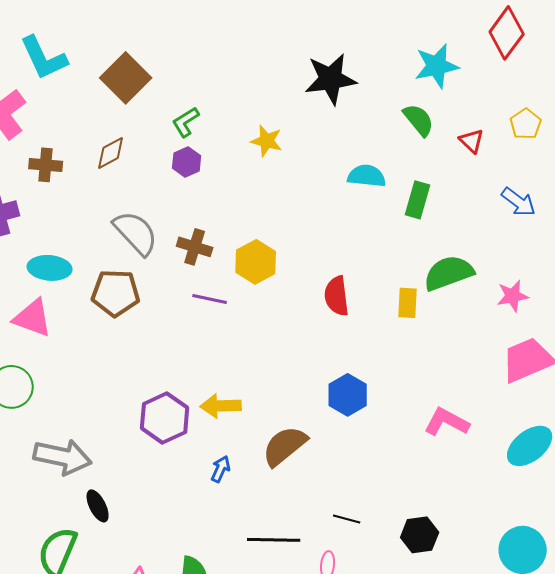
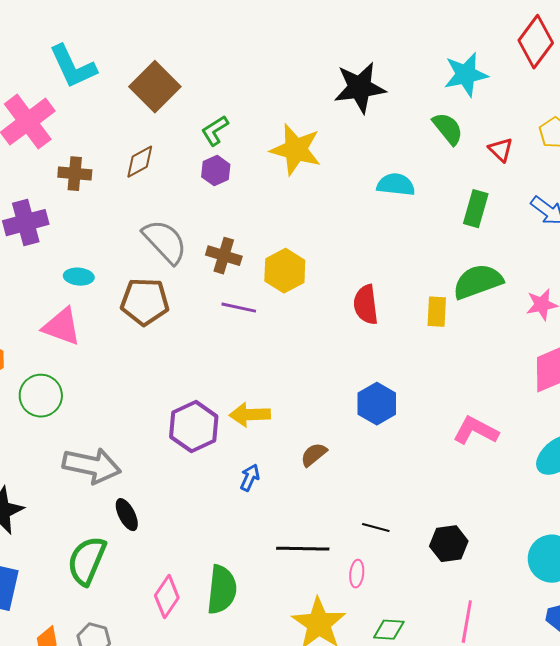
yellow star: (267, 141) -> (296, 150), size x1.6
green rectangle: (418, 200) -> (476, 209), moved
cyan ellipse: (50, 268) -> (79, 277), size x0.7
brown semicircle: (285, 446) -> (314, 455), size x0.6

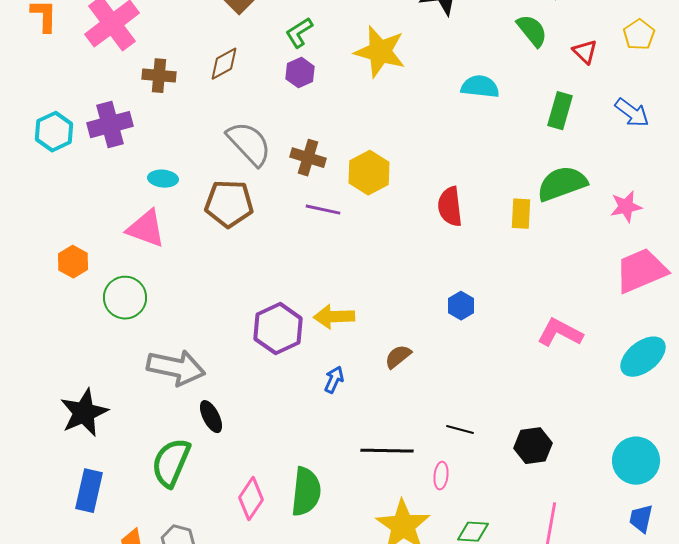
blue hexagon: (377, 404) -> (461, 306), size x0.7

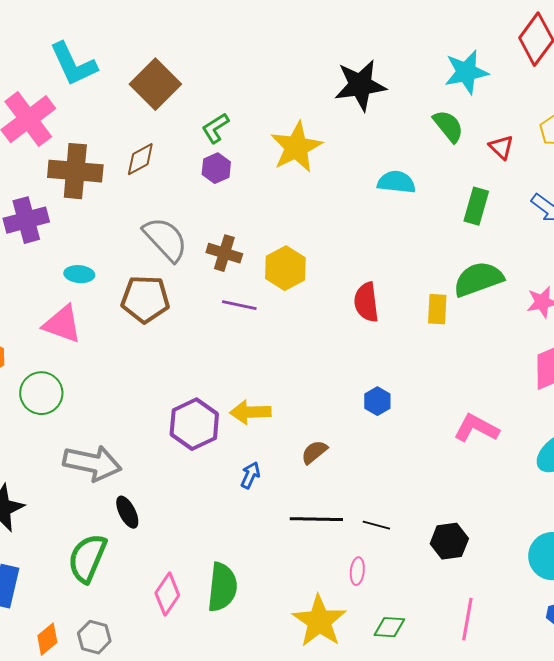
yellow star: (380, 52) -> (296, 147), turned 30
brown cross: (159, 76) -> (75, 171), size x1.6
black line: (387, 451) -> (316, 519), moved

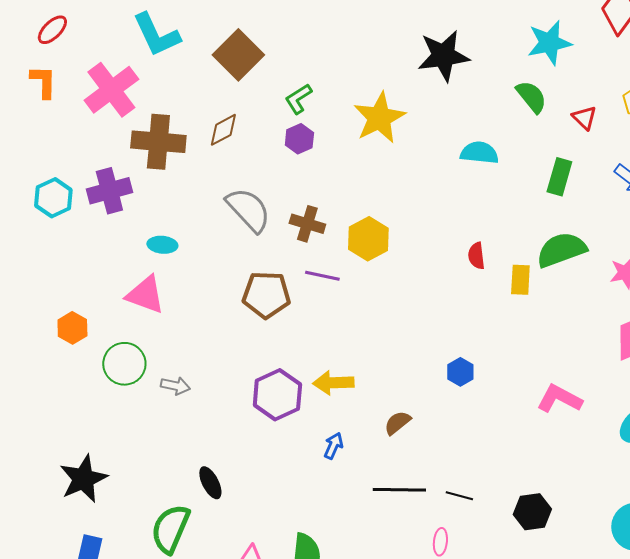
brown pentagon: (145, 299) -> (266, 295), moved
red semicircle: (366, 302) -> (476, 256), moved, size x0.7
gray arrow: (92, 463) -> (175, 386), moved, size x0.5

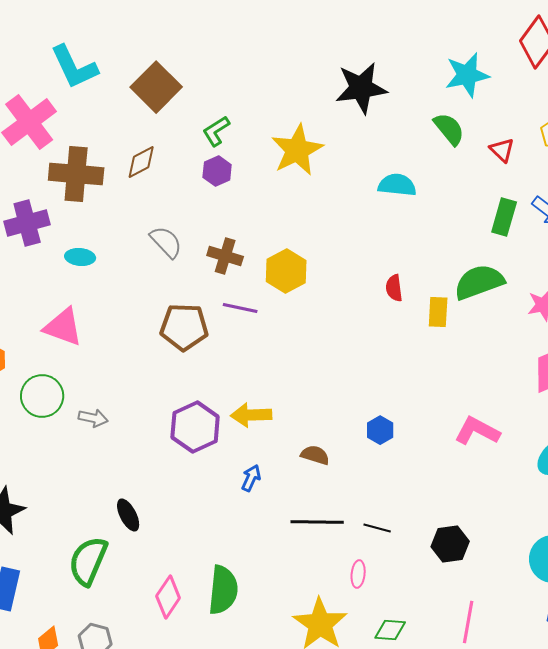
green rectangle: (559, 177) -> (504, 217), moved
gray semicircle: (248, 210) -> (166, 242), size x0.7
cyan ellipse: (162, 245) -> (80, 257), moved
blue hexagon: (460, 372) -> (380, 430), moved
brown semicircle: (397, 423) -> (315, 455), turned 56

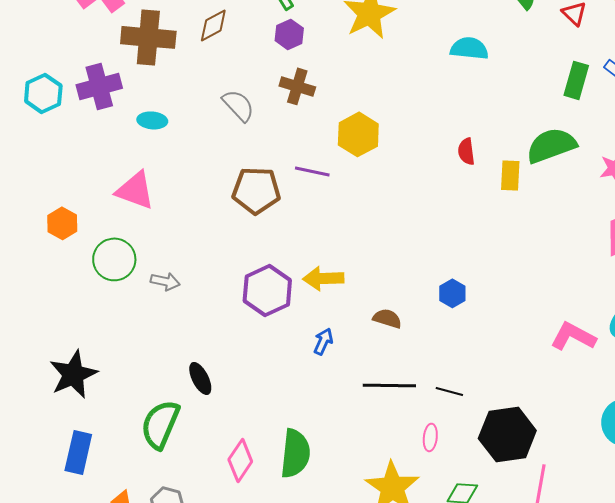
brown cross: (225, 256) -> (297, 86), moved
pink L-shape: (477, 431) -> (573, 336), moved
black hexagon: (450, 544) -> (507, 434), moved, size x1.5

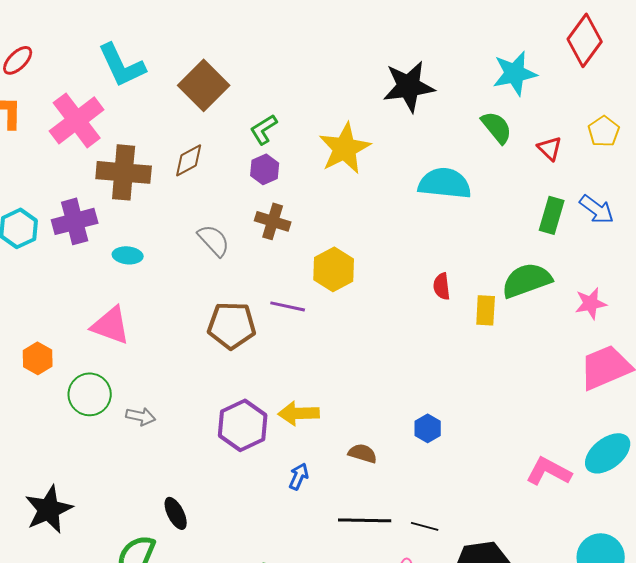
cyan semicircle: (469, 48) -> (445, 183), size x1.4

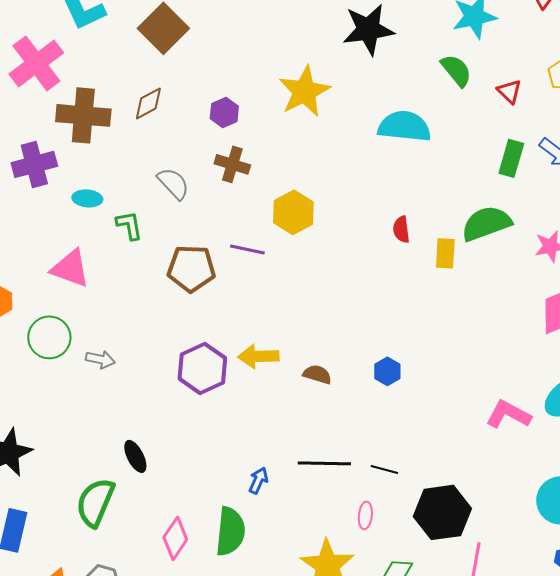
green L-shape: (264, 129) -> (129, 225), moved, turned 112
brown semicircle: (363, 453) -> (317, 374), moved
blue arrow: (299, 476) -> (258, 480), moved

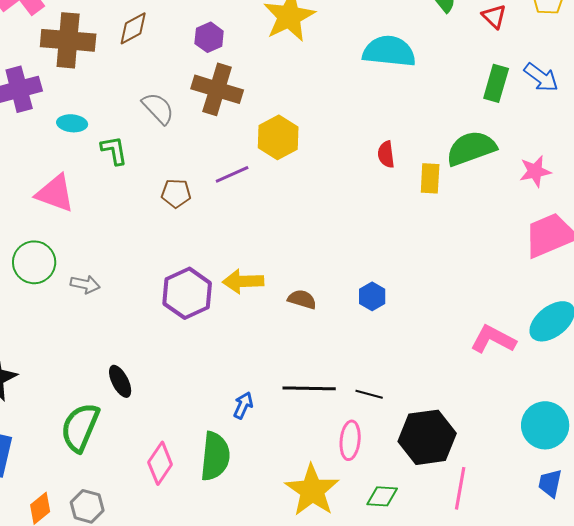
brown cross: (232, 164) -> (217, 89), size x1.4
purple line: (247, 249) -> (232, 174), turned -36
brown pentagon: (191, 268) -> (176, 193), size x0.6
pink ellipse: (365, 515) -> (350, 440), size x1.4

